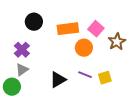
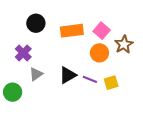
orange circle: (84, 48) -> (99, 53), moved
gray triangle: (22, 70) -> (36, 74), moved
black triangle: (58, 80) -> (68, 75), moved

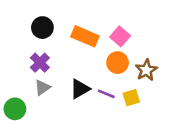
orange rectangle: (72, 31) -> (85, 36), turned 30
brown star: (124, 44) -> (146, 70), moved
purple cross: (23, 53) -> (40, 63), moved

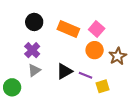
yellow square: (131, 98) -> (103, 86), moved

